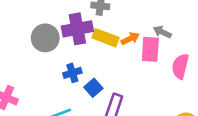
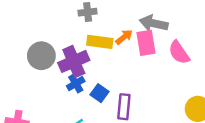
purple cross: (77, 29) -> (74, 61), moved
gray arrow: (162, 32) -> (154, 23), size x1.5
pink semicircle: (180, 66) -> (179, 52), turned -35

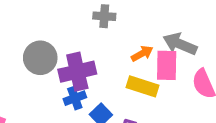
yellow rectangle: (100, 42) -> (143, 86), moved

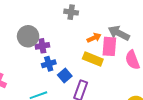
purple cross: (77, 72) -> (42, 46), moved, size x0.6

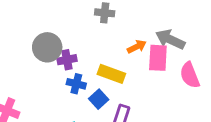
yellow rectangle: (93, 59) -> (111, 74), moved
blue cross: (49, 64) -> (76, 84), turned 32

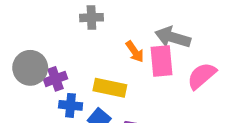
orange arrow: (137, 47) -> (135, 52), turned 90
pink semicircle: (190, 75) -> (202, 76), turned 80

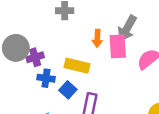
gray arrow: (173, 37) -> (127, 28), turned -80
orange arrow: (135, 52) -> (97, 38), turned 36

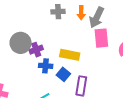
gray arrow: (127, 28) -> (97, 17), moved
orange arrow: (97, 38) -> (81, 13), moved

